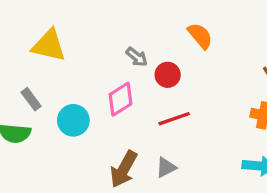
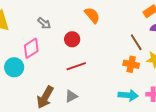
gray arrow: (137, 57) -> (44, 23), moved
pink diamond: (120, 99) -> (31, 48), moved

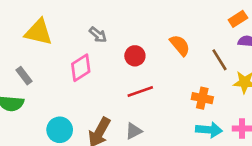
orange semicircle: (92, 15) -> (180, 45), moved
orange cross: (131, 64) -> (202, 98), moved
cyan circle: (14, 67) -> (60, 130), moved

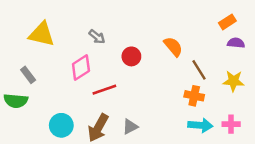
brown line: (219, 60) -> (199, 70), moved
red line: (140, 91) -> (104, 90), moved

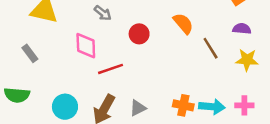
purple semicircle: (236, 43) -> (242, 29), moved
pink diamond: (81, 67) -> (86, 46), turned -60
orange cross: (194, 96) -> (183, 105), moved
green semicircle: (16, 101) -> (17, 95), moved

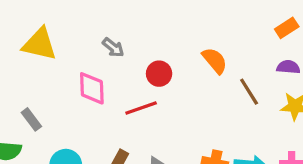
gray rectangle: (30, 53) -> (31, 119), moved
red line: (110, 69) -> (141, 108), moved

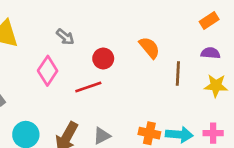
pink diamond: (92, 88) -> (48, 71), turned 36
brown line: (249, 92) -> (178, 73), turned 35

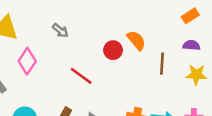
red circle: (103, 58) -> (113, 50), moved
pink diamond: (48, 71) -> (27, 61), moved
red line: (88, 87) -> (81, 76), turned 55

